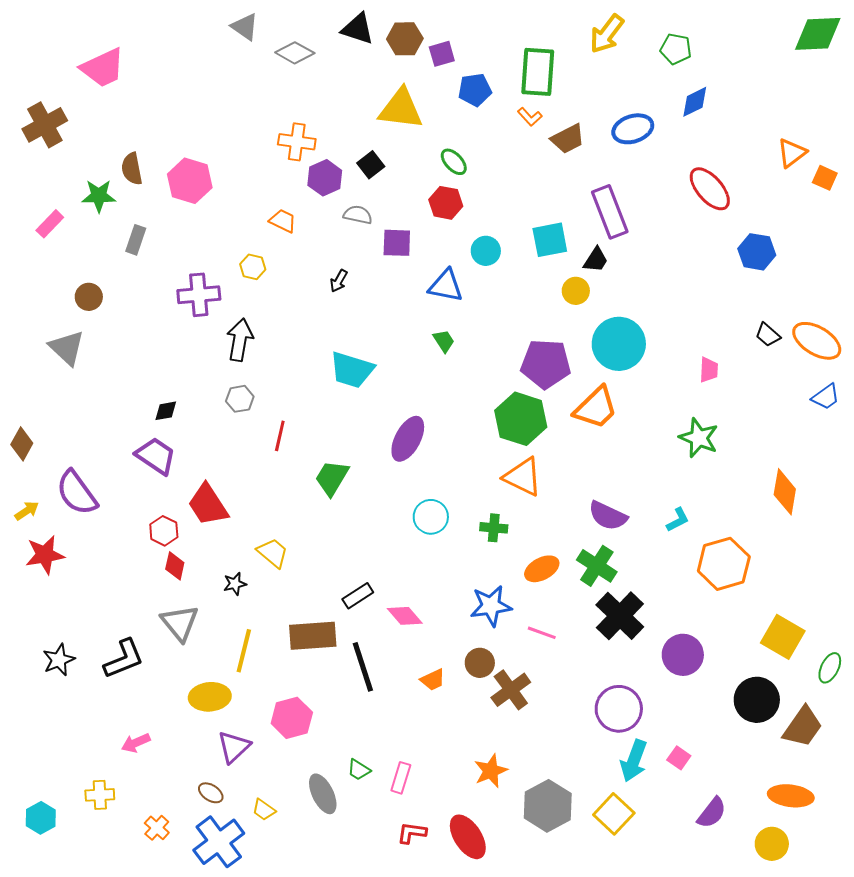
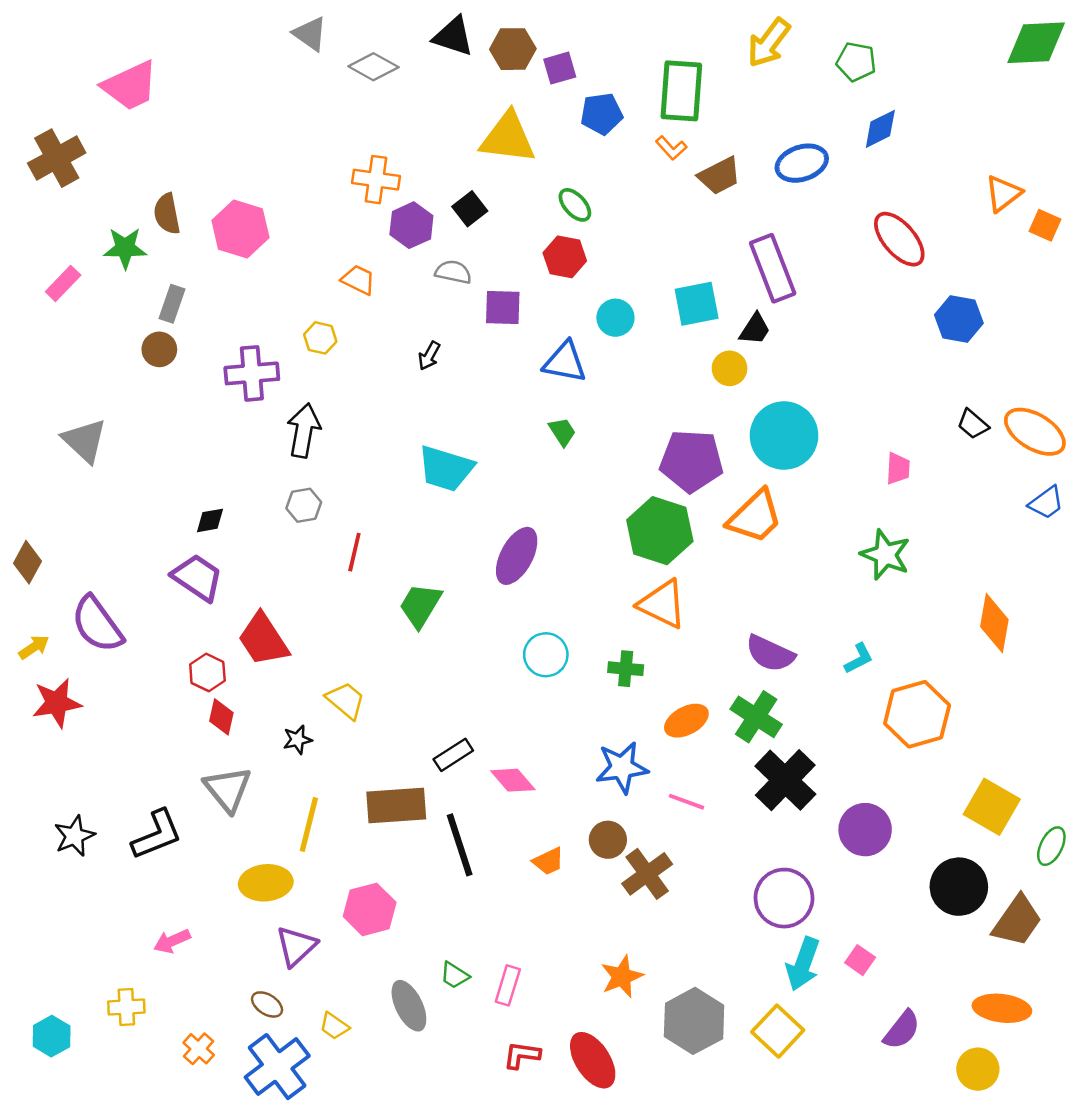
brown circle: (89, 297) -> (159, 349), moved

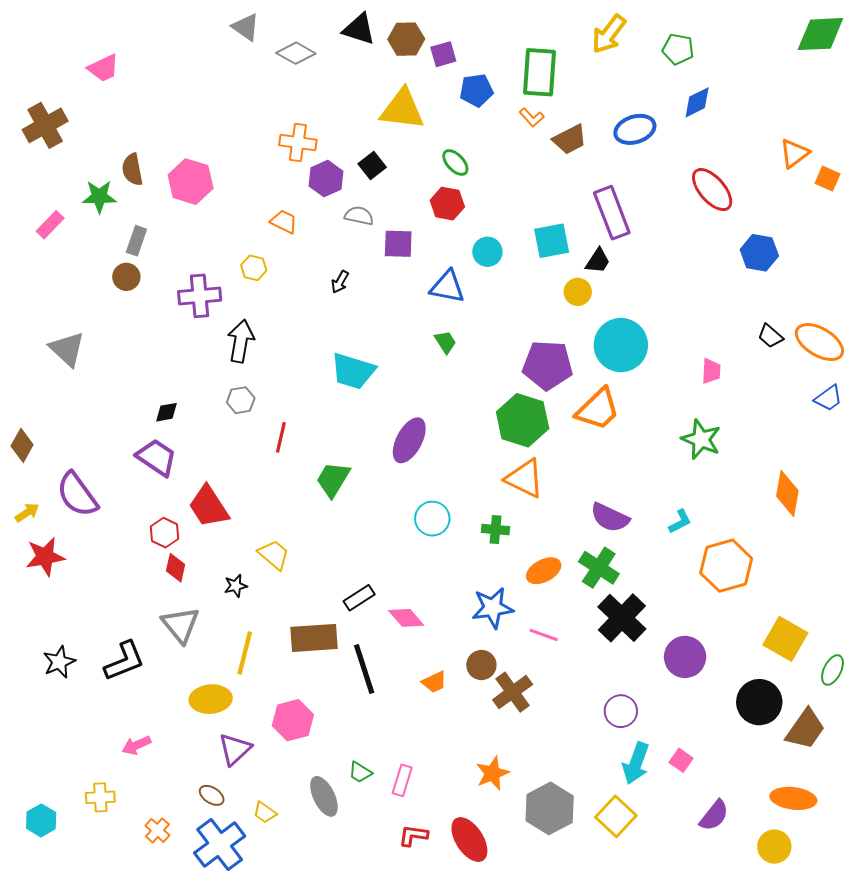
pink trapezoid: (130, 86) -> (103, 68), size x0.7
purple circle: (784, 898) -> (621, 711), size x0.7

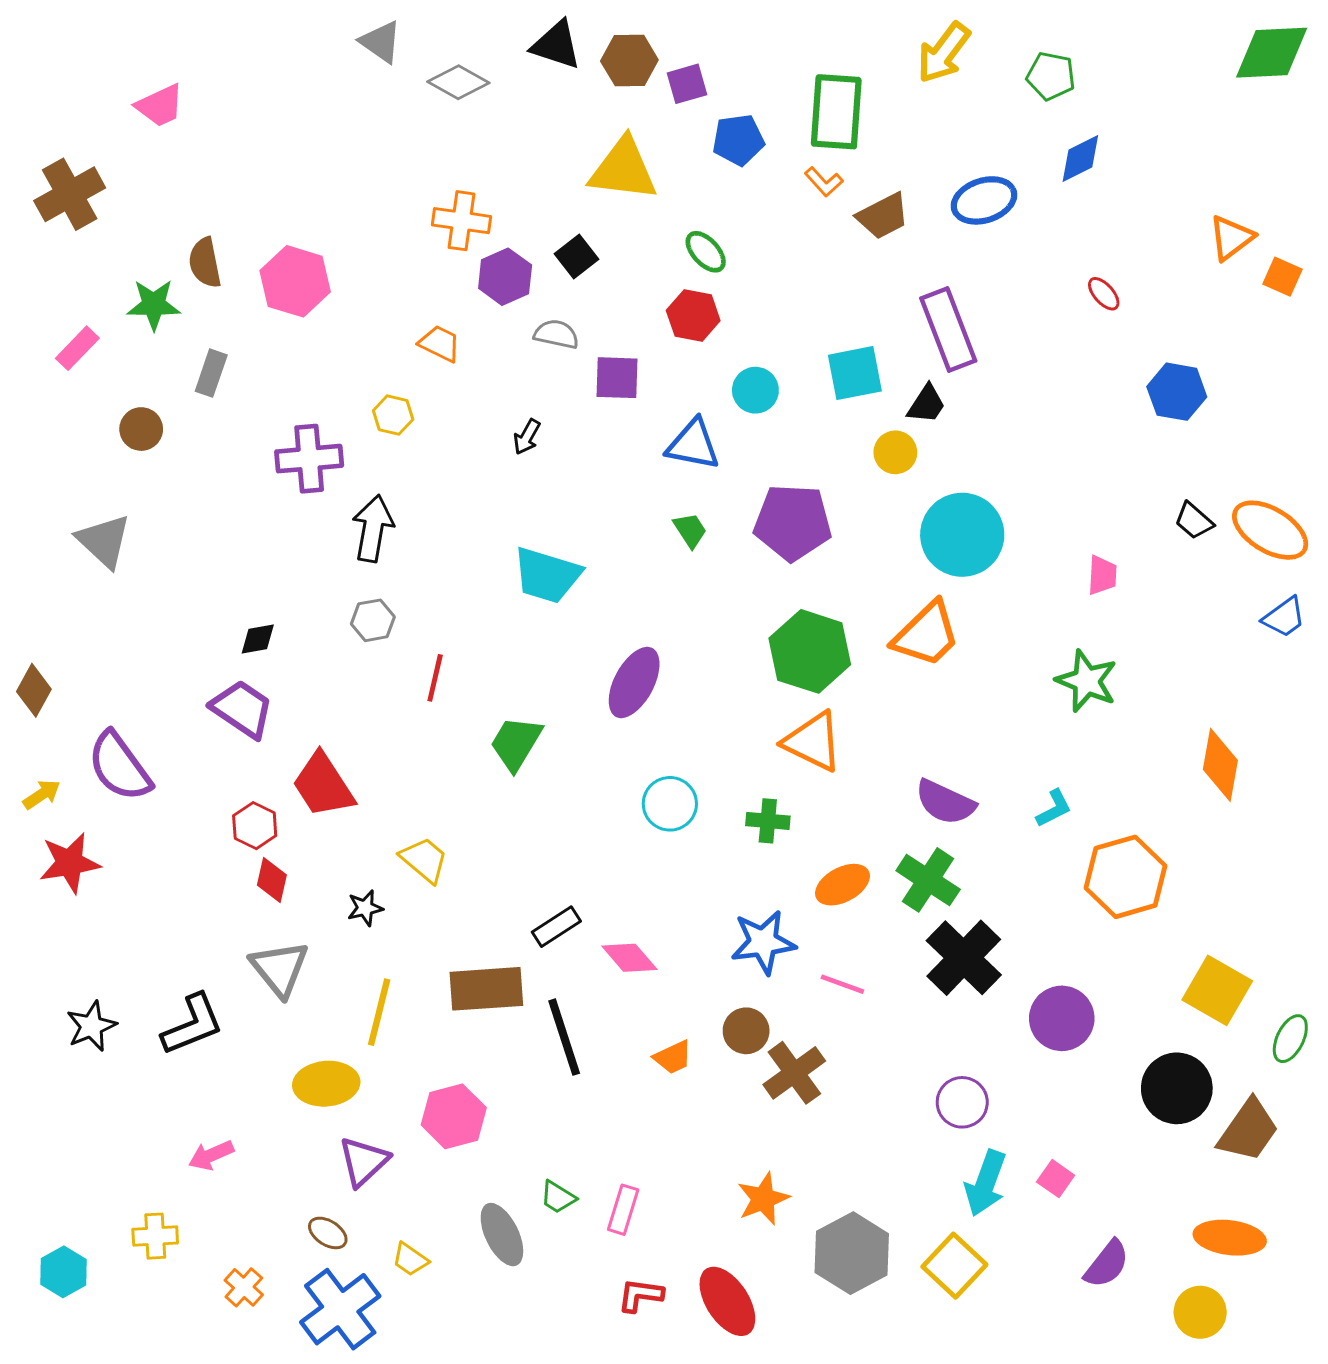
red ellipse: (712, 190) -> (1104, 294), size x0.5
brown circle: (126, 277) -> (141, 429), moved
purple pentagon: (548, 365) -> (793, 522), moved

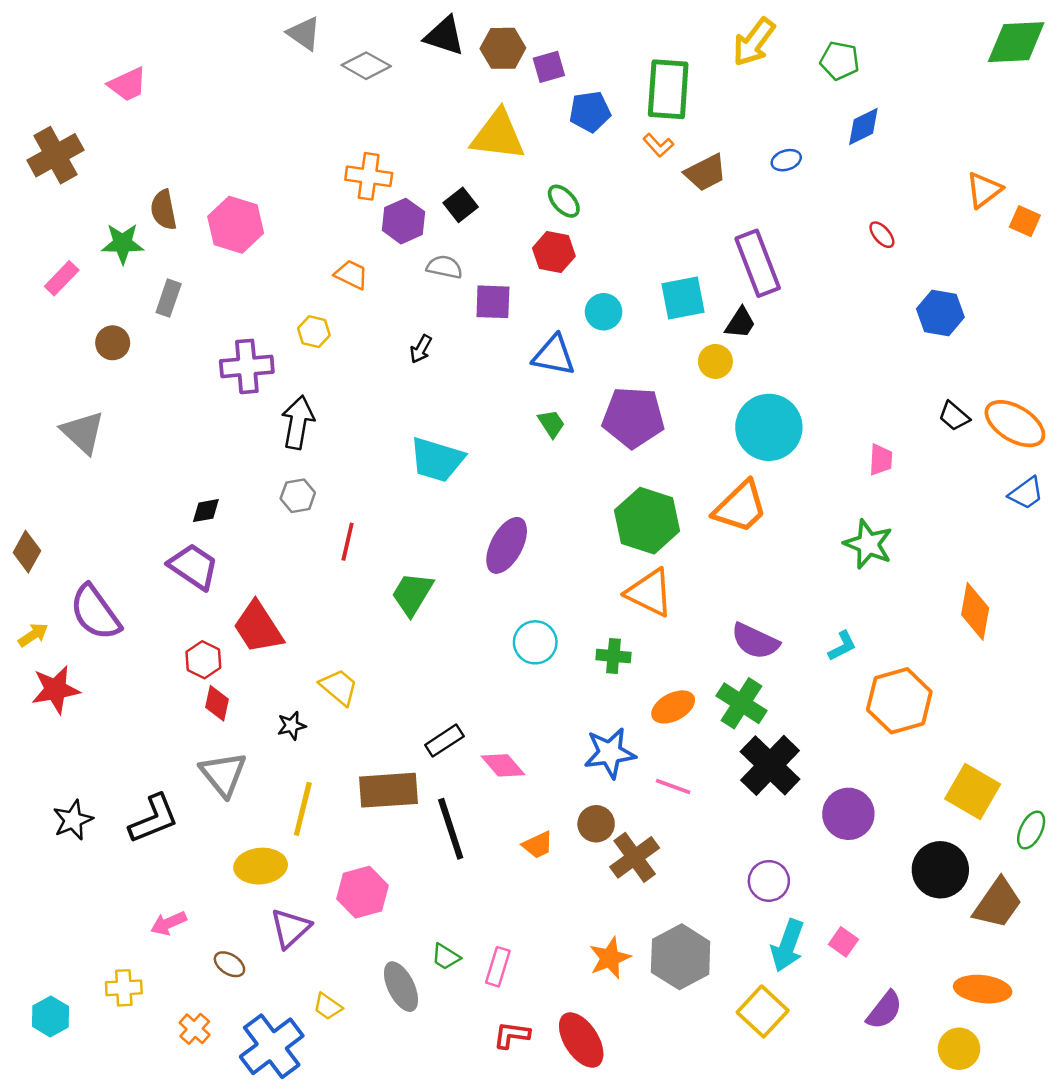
blue ellipse: (984, 200) -> (786, 160), size x0.6
brown ellipse: (328, 1233) -> (229, 964), moved
gray hexagon: (852, 1253) -> (681, 957), moved

